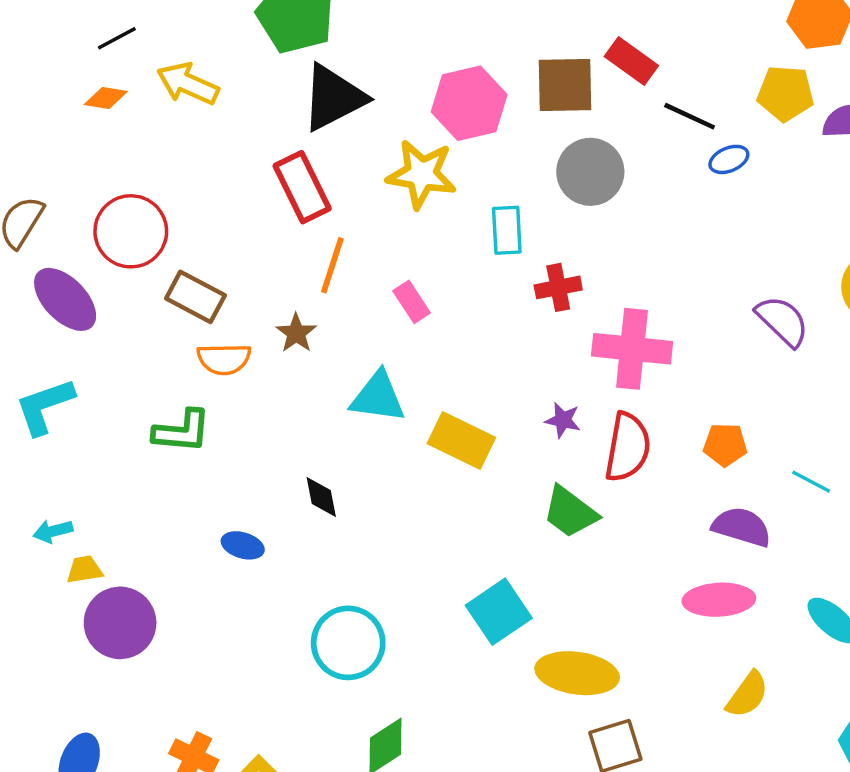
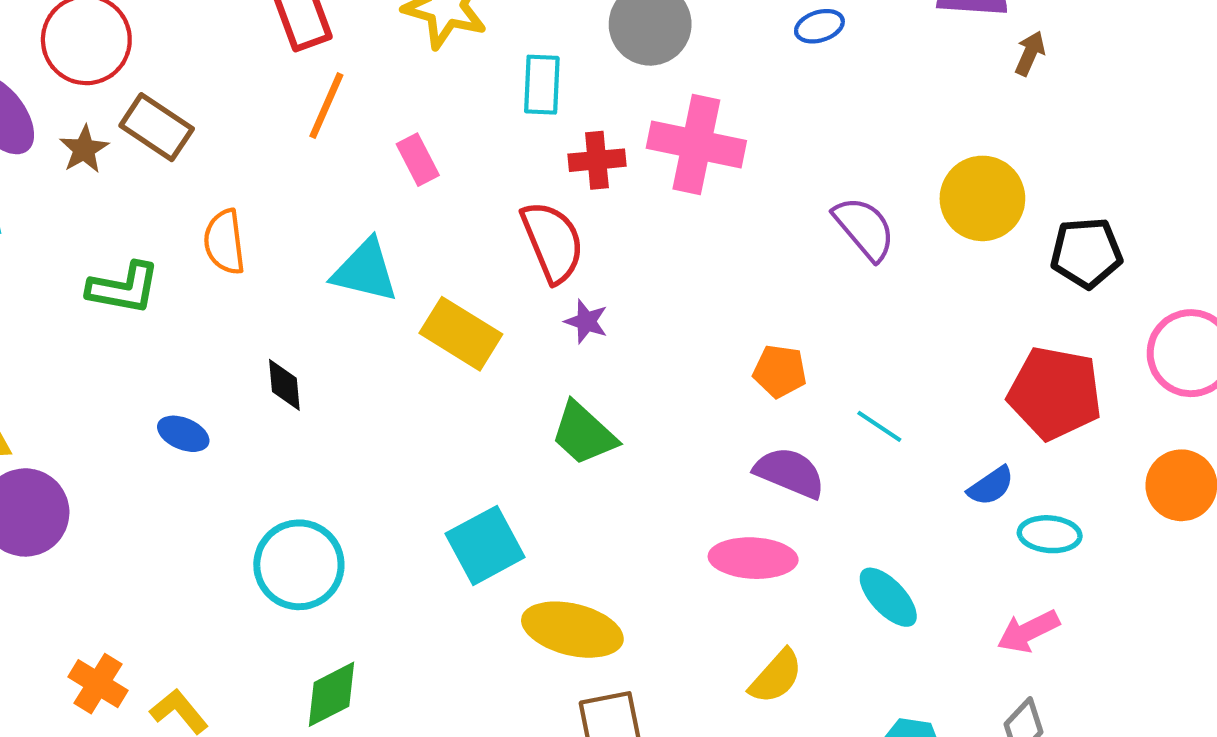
brown star: (296, 333) -> (84, 149), moved
pink cross: (632, 349) -> (696, 144), moved
orange semicircle: (224, 359) -> (224, 242), moved, turned 78
red semicircle: (628, 447) -> (553, 242), moved, turned -38

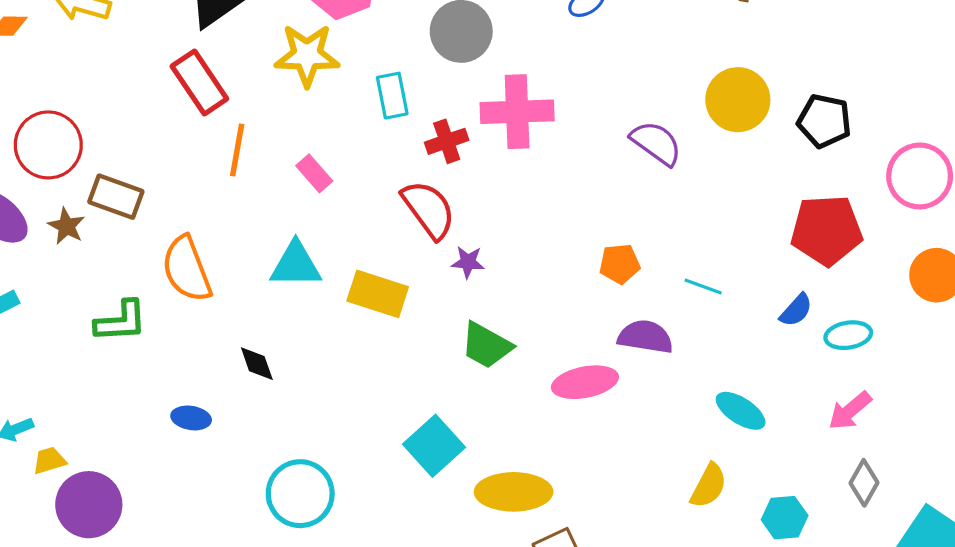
orange semicircle: (224, 242) -> (187, 269), size x1.4
black pentagon: (1086, 253) -> (824, 121), turned 30
pink ellipse: (753, 558) -> (585, 382), moved
yellow semicircle: (776, 677) -> (709, 486), moved

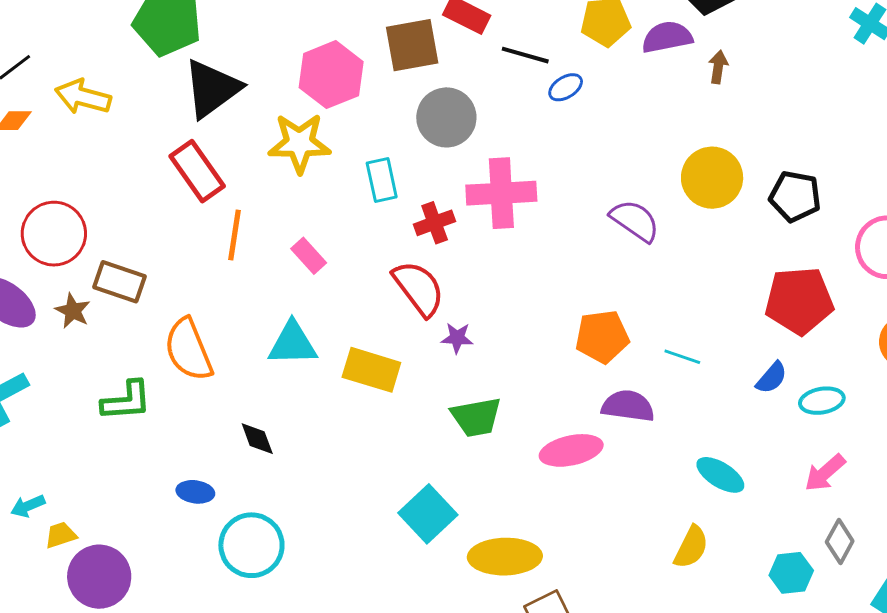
orange pentagon: (620, 264) -> (602, 337), size x1.4
green trapezoid: (486, 345) -> (476, 417), turned -38
cyan circle: (300, 494) -> (251, 545), moved
cyan hexagon: (785, 518) -> (791, 573), moved

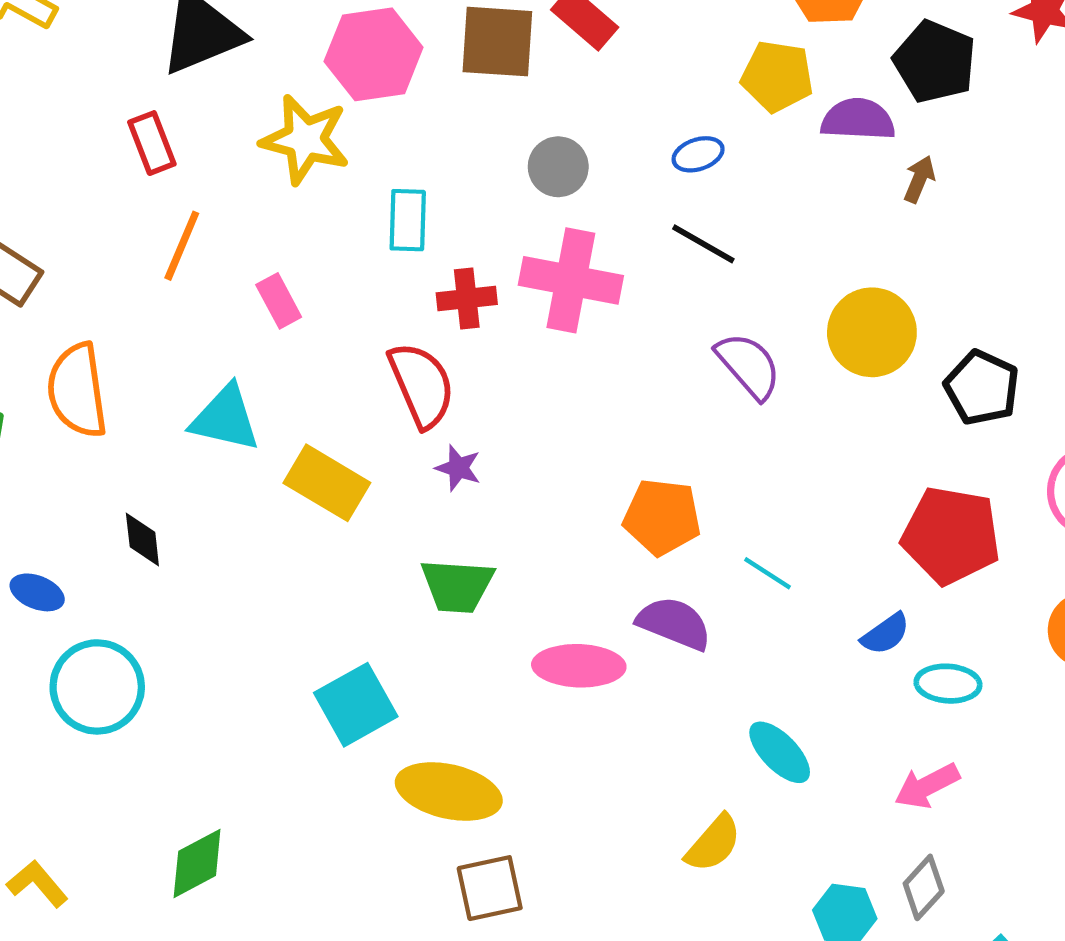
black line: (525, 55) -> (703, 244), moved
gray circle: (446, 117) -> (558, 167), moved, size x0.7
red rectangle: (197, 171) -> (152, 143), size x0.7

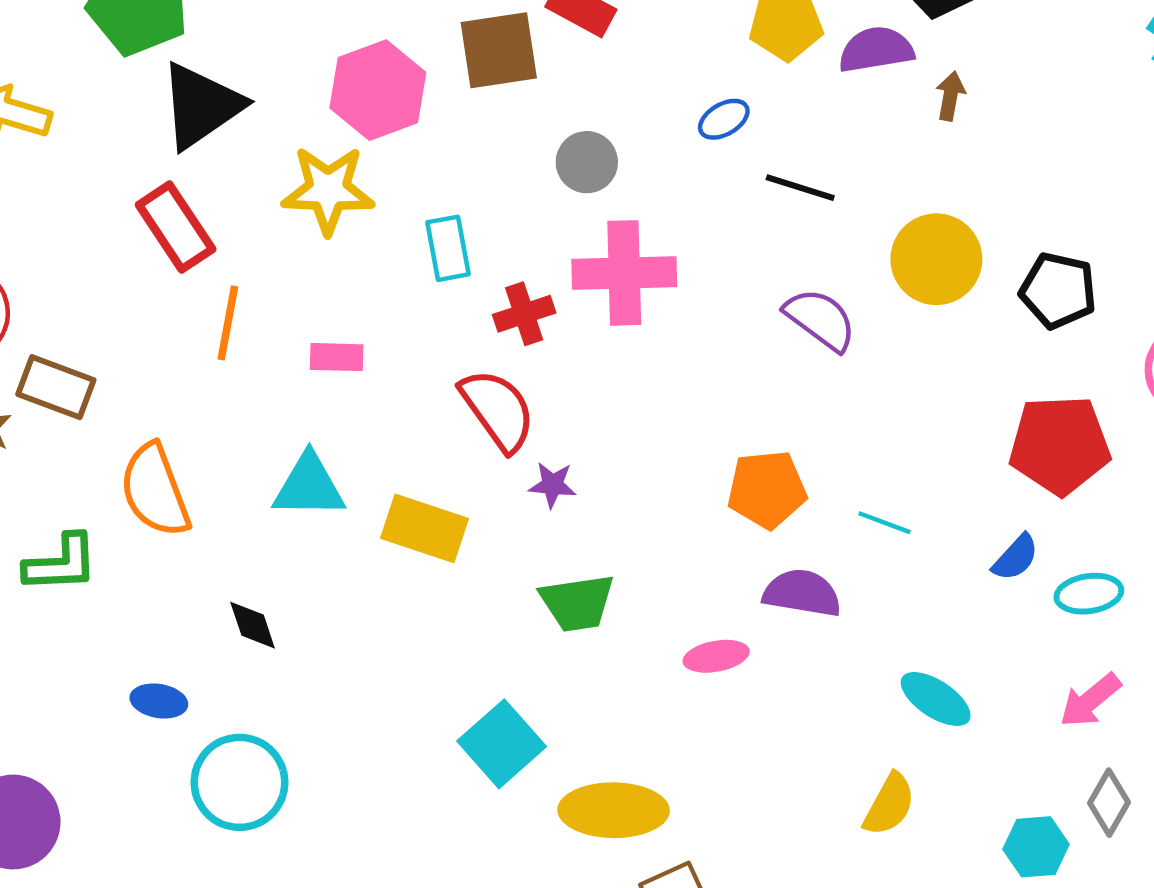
red rectangle: (152, 143) -> (176, 227), size x1.4
black line: (703, 244) -> (800, 188), moved
pink rectangle: (279, 301) -> (337, 357), turned -48
pink ellipse: (579, 666) -> (716, 656), size x0.7

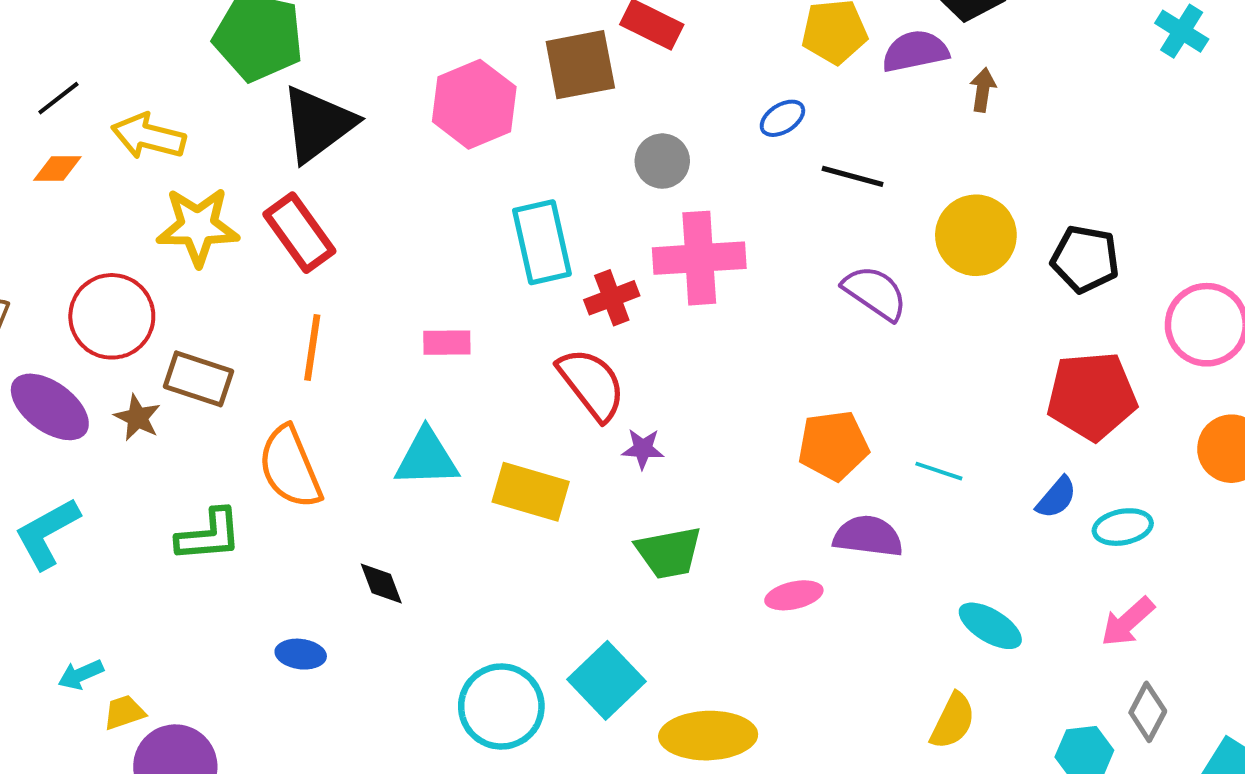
yellow star: (328, 190) -> (198, 226), moved
cyan rectangle: (448, 248) -> (542, 242), size x1.4
orange line: (228, 323) -> (312, 348), moved
cyan circle: (239, 782) -> (501, 706), moved

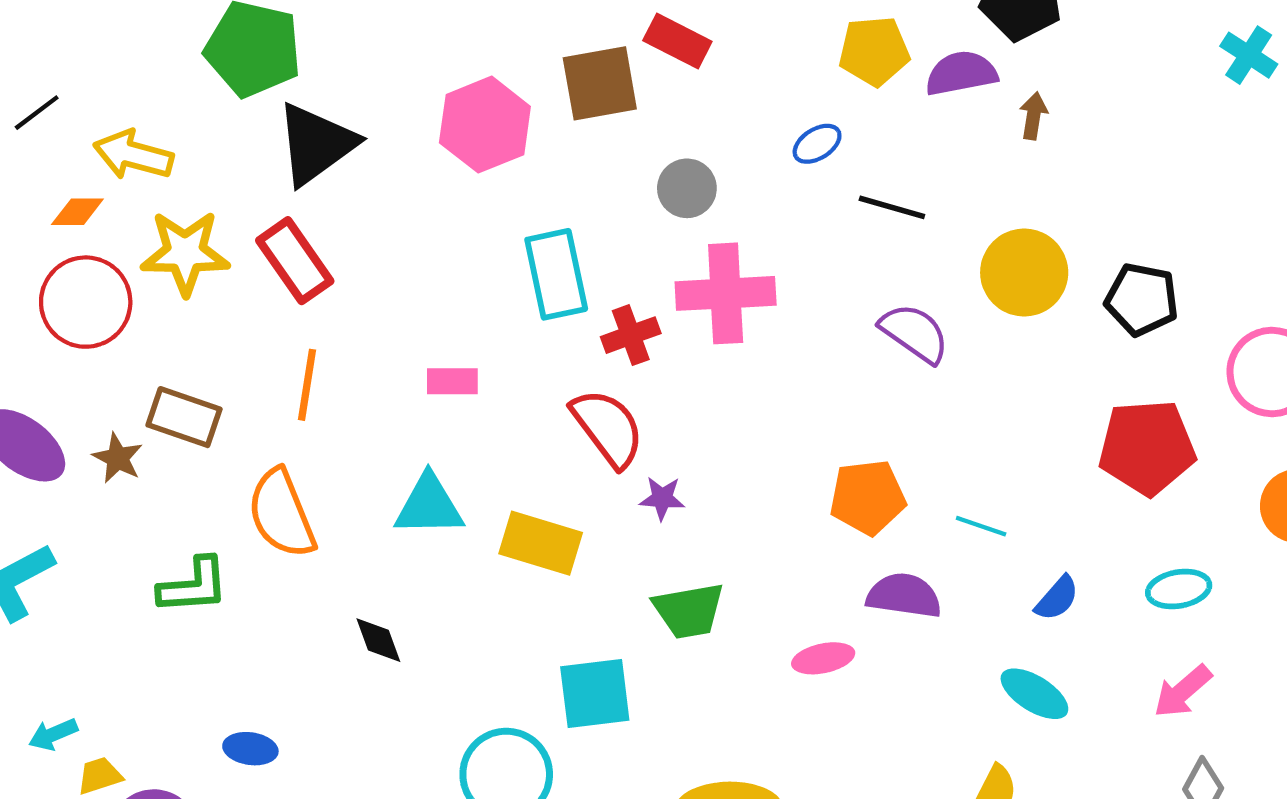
orange diamond: (57, 169) -> (77, 212), moved
red circle: (112, 316) -> (86, 302), moved
blue semicircle: (1056, 498) -> (1057, 598), moved
blue ellipse: (301, 654) -> (250, 749), moved
cyan square: (607, 680) -> (595, 694), moved, turned 36

